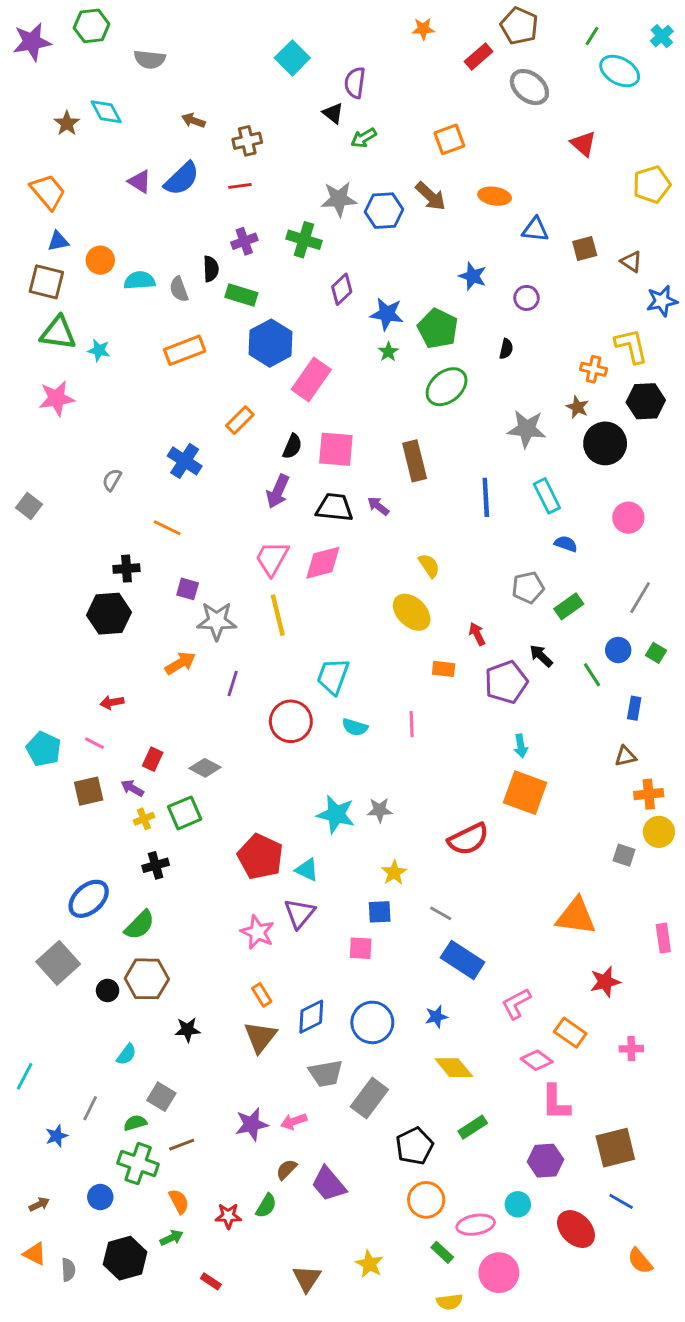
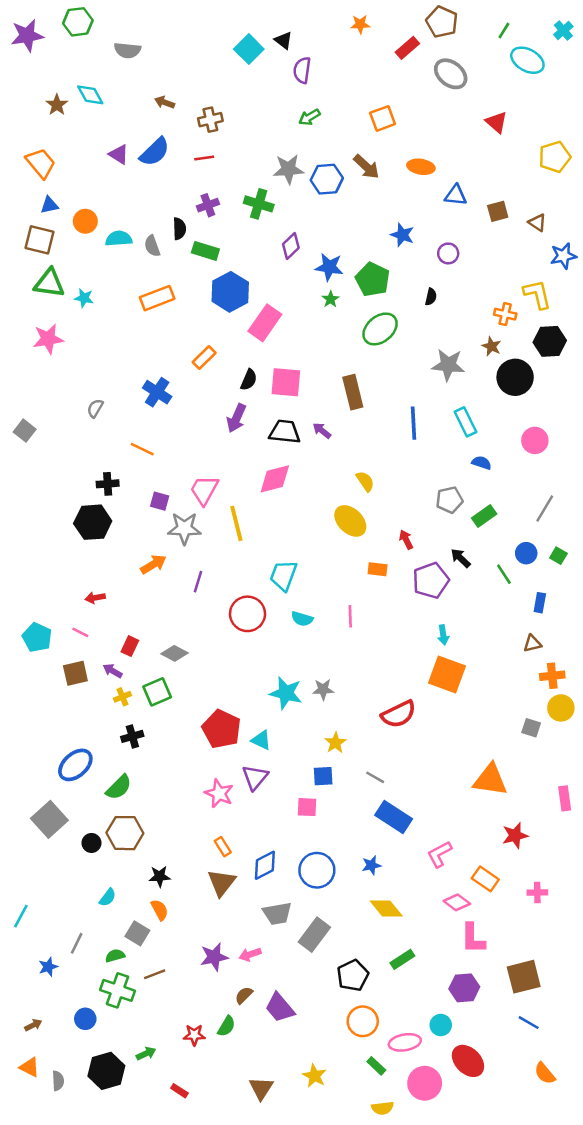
black triangle: (333, 113) -> (283, 40), moved
pink trapezoid: (272, 558) -> (204, 490), moved
orange semicircle: (179, 1201) -> (160, 910), moved
red ellipse: (576, 1229) -> (468, 1061), moved

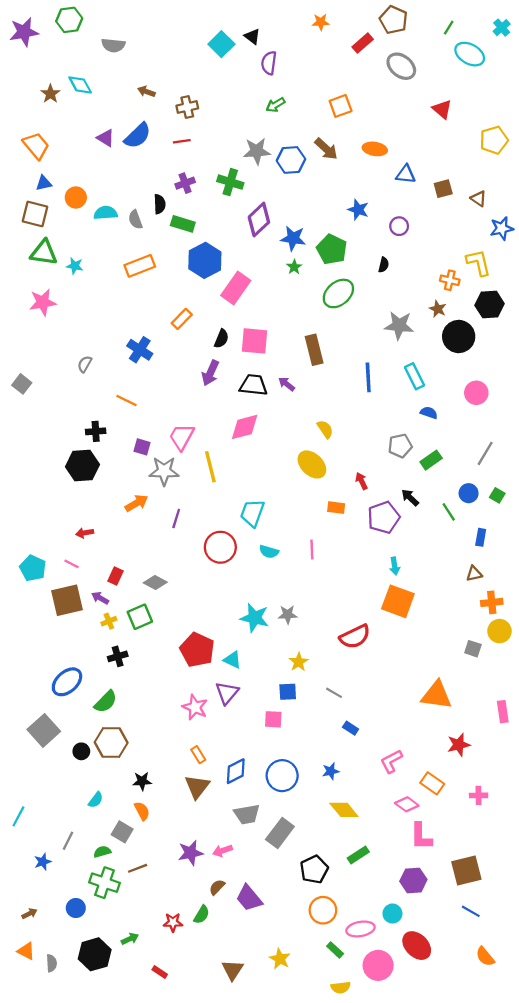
purple diamond: (291, 246) -> (259, 220), size x1.4
brown square: (75, 673) -> (67, 600), size x1.4
blue rectangle: (394, 817) -> (351, 728), size x0.5

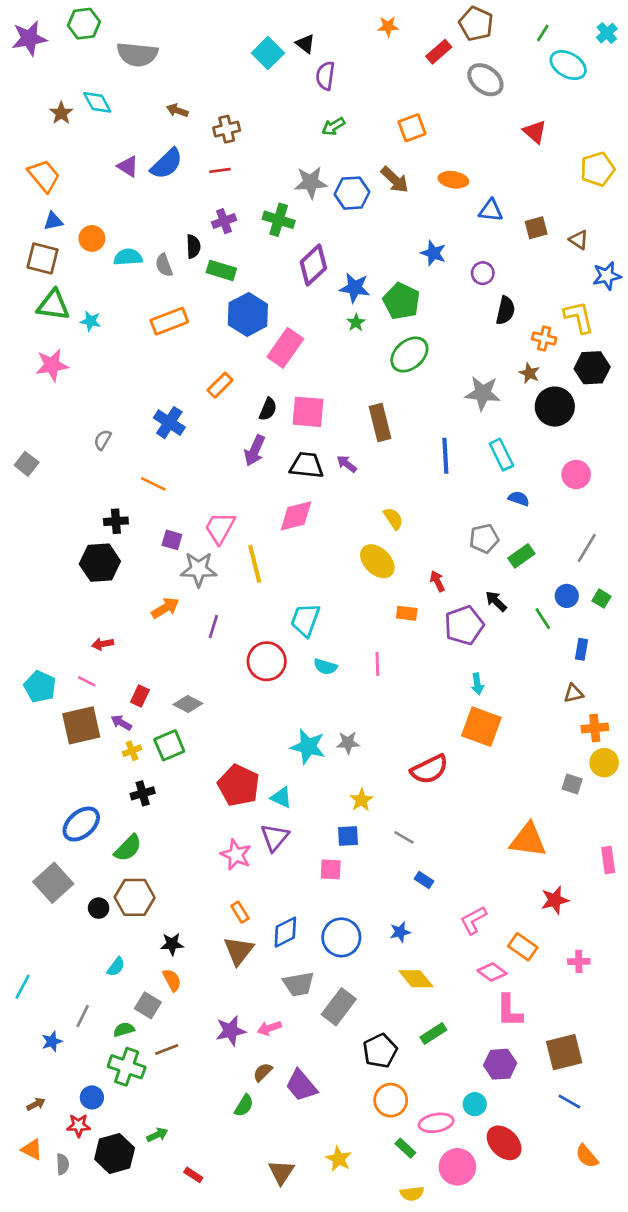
gray semicircle: (113, 45) -> (137, 54), size x1.4
black semicircle: (384, 265) -> (505, 310), moved, size x1.5
red star: (173, 922) -> (79, 1125), moved

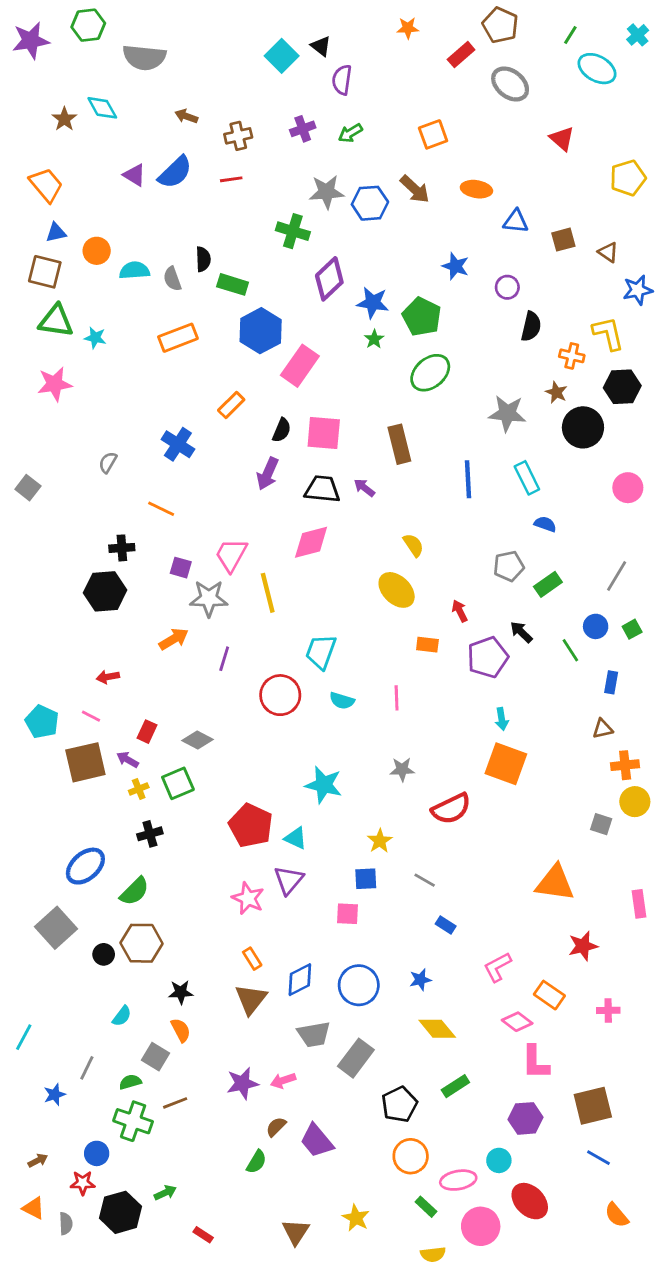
purple cross: (224, 221) -> (303, 129), moved
pink circle: (576, 475) -> (628, 488), moved
green square: (601, 599) -> (632, 629), turned 30
gray star: (348, 743) -> (402, 769), moved

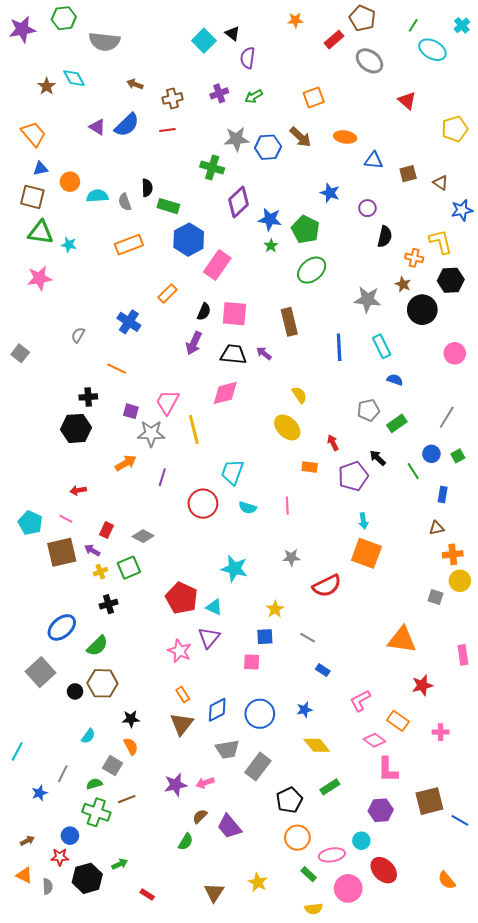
blue line: (598, 1158) -> (460, 820), moved

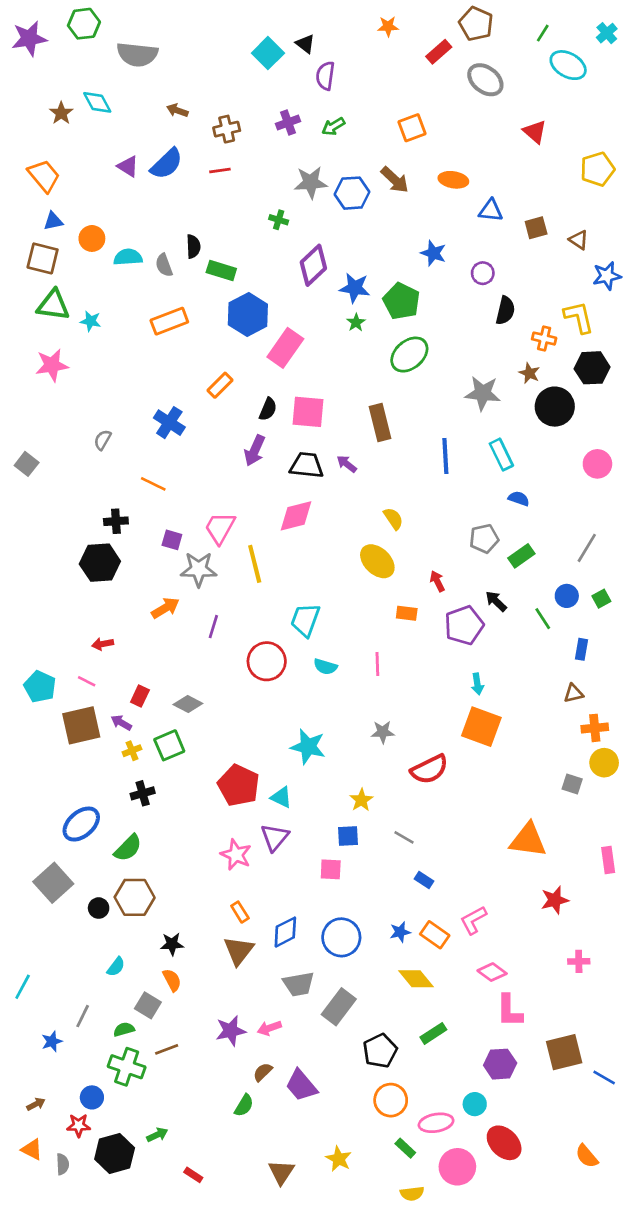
green cross: (212, 167) -> (279, 220), size x0.6
orange rectangle: (398, 721) -> (435, 935), moved

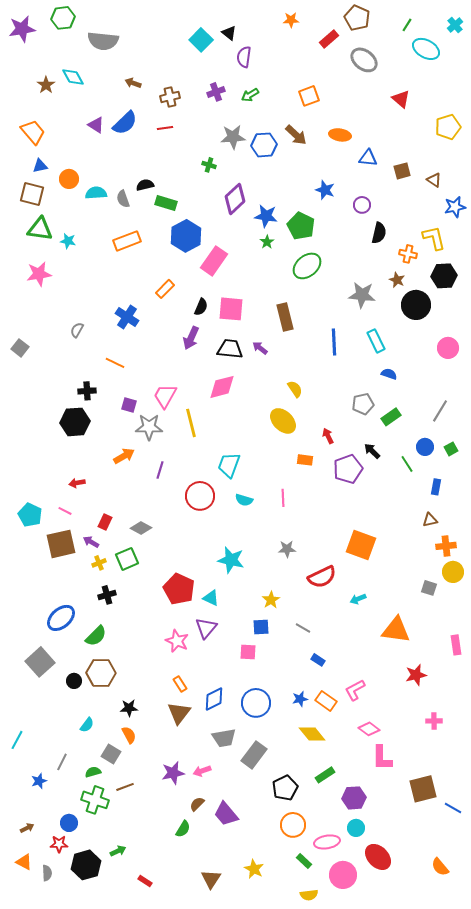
black semicircle: (193, 246) -> (145, 185), turned -102
cyan arrow: (477, 684) -> (358, 599), moved, turned 77
purple hexagon: (500, 1064) -> (354, 798), moved

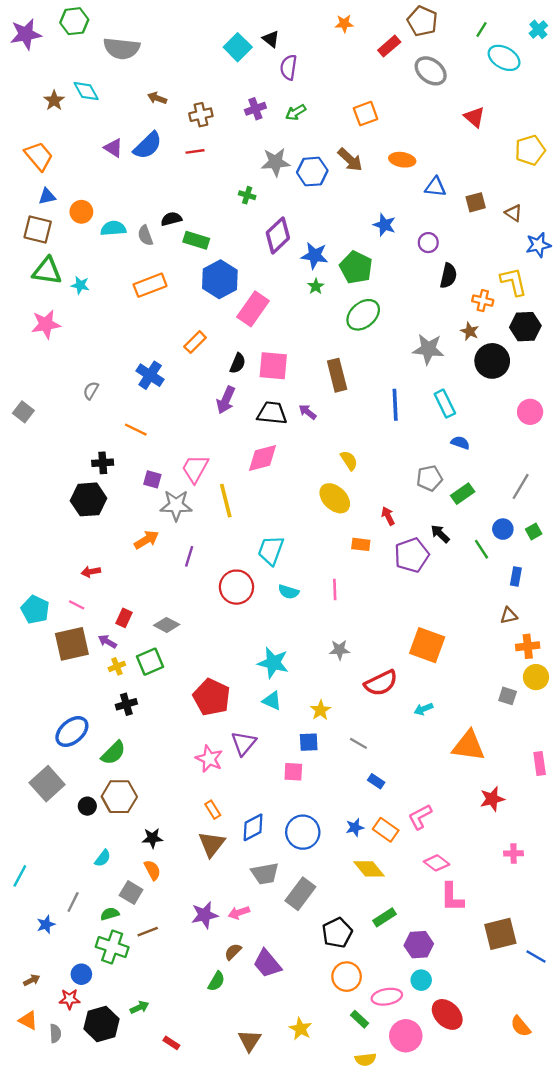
cyan triangle: (211, 598) -> (272, 701), moved

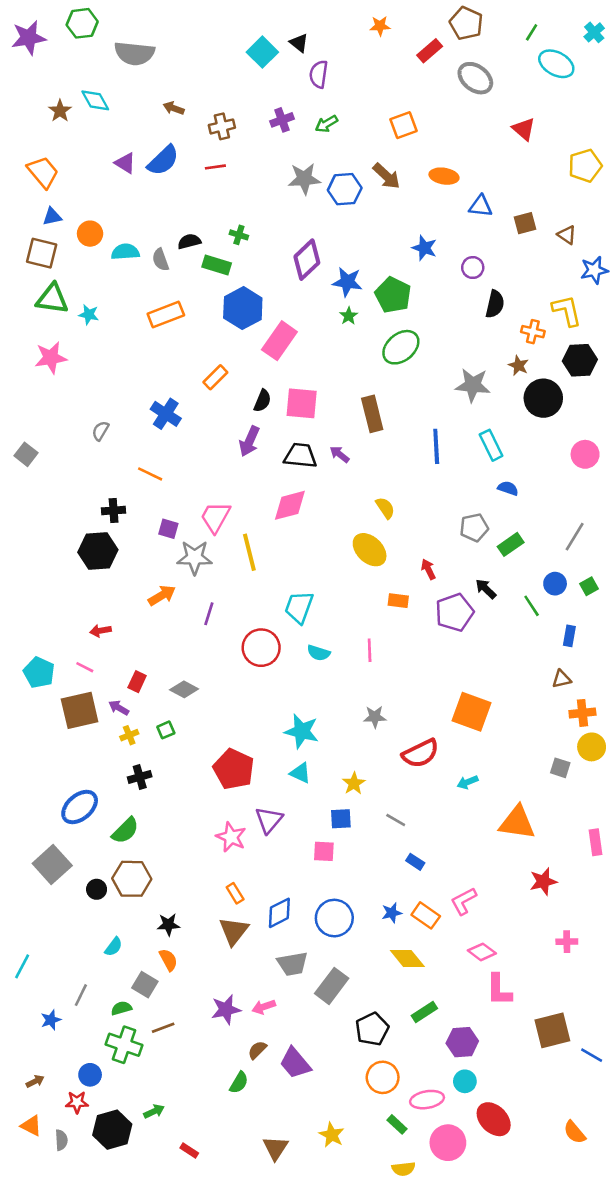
green cross: (247, 195) -> (239, 235), moved
green square: (150, 662) -> (166, 730), size x0.6

